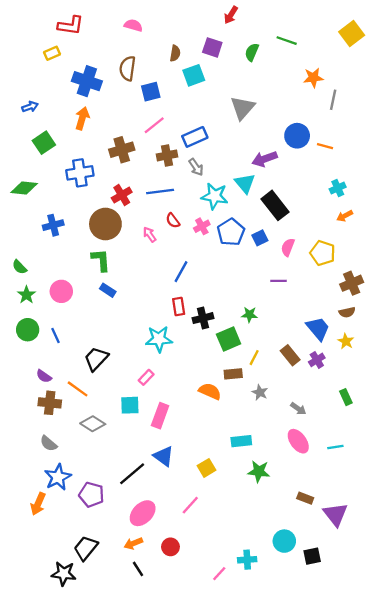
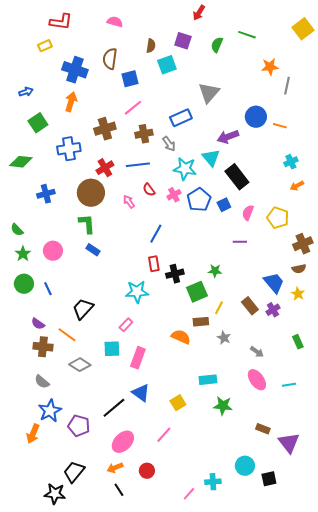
blue rectangle: (195, 137) -> (181, 118), moved

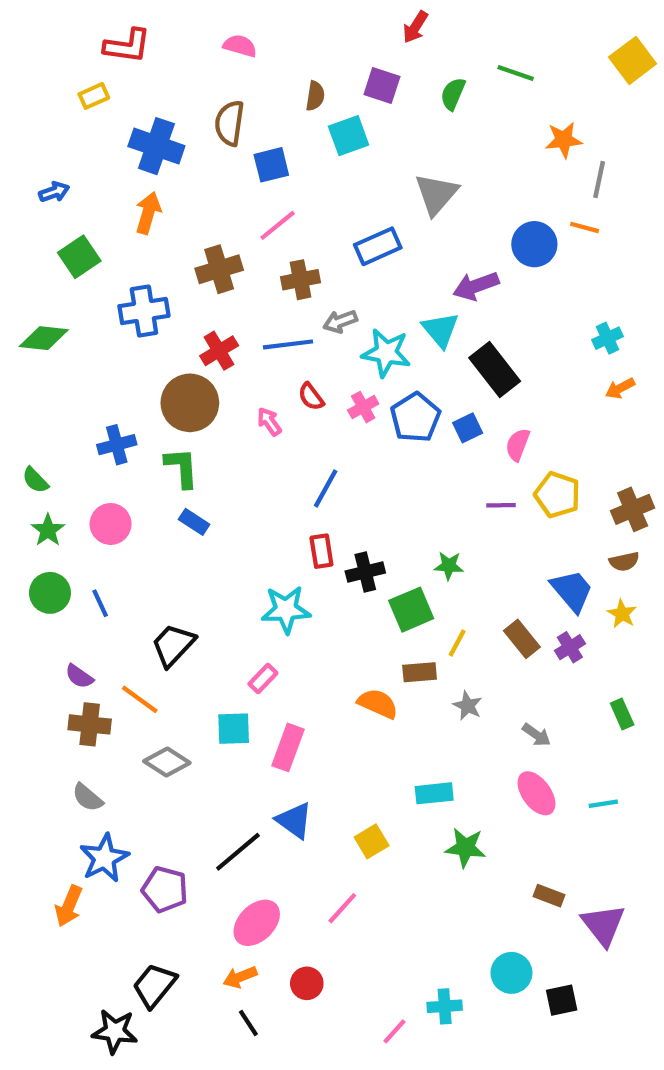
orange line: (280, 126) -> (585, 227), moved
gray arrow: (169, 144) -> (340, 321), moved, turned 105
blue cross: (46, 194) -> (117, 445), moved
yellow pentagon: (278, 218) -> (557, 495), moved

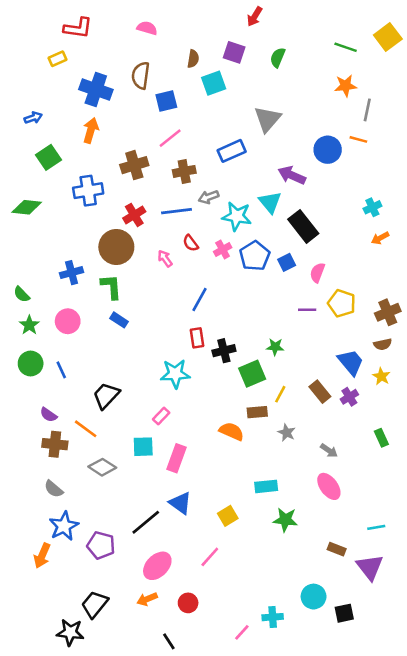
green line: (516, 73) -> (346, 47), moved
purple arrow: (476, 286) -> (292, 175), turned 44
cyan line: (603, 804) -> (376, 527), moved
black line: (248, 1023) -> (169, 641), moved

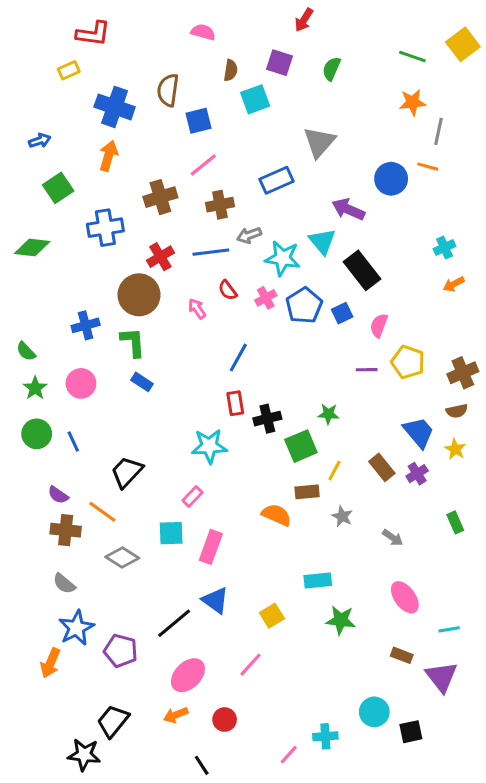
pink semicircle: (147, 28) -> (203, 32), moved
pink ellipse: (329, 486) -> (405, 597), moved

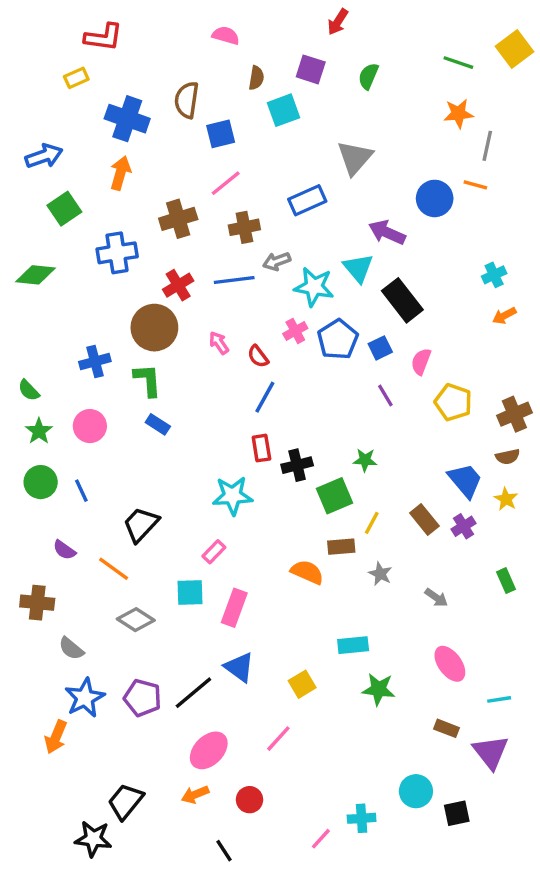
blue arrow: (40, 141) -> (44, 156), size x1.5
red semicircle: (228, 290) -> (258, 356), moved
purple line: (367, 370) -> (385, 395), moved, turned 60
brown cross: (66, 530) -> (37, 603), moved
purple pentagon: (121, 651) -> (143, 698), moved

